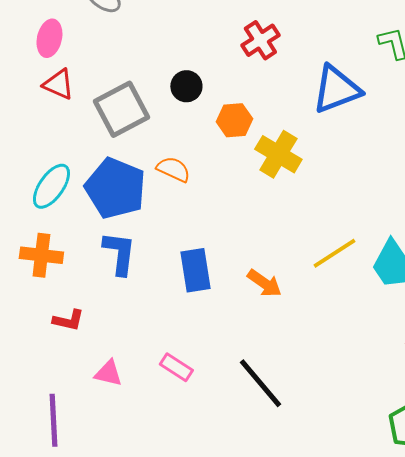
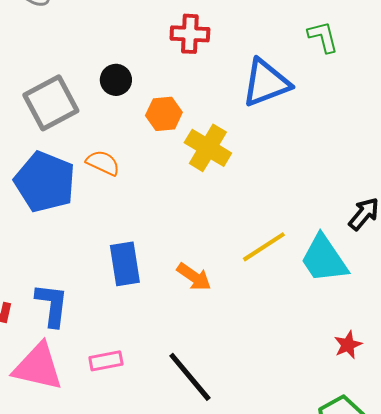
red cross: (260, 40) -> (190, 34), turned 36
blue L-shape: (119, 253) -> (52, 305), moved
pink rectangle: (176, 367) -> (106, 361), turned -44
pink triangle: (108, 373) -> (38, 367), size x1.8

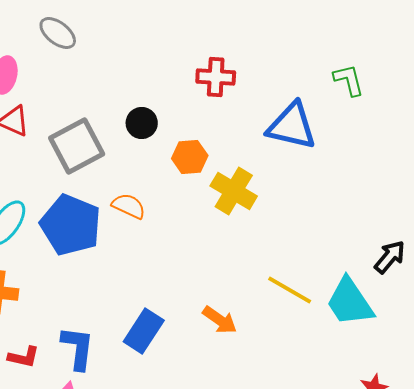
blue triangle: (266, 83) -> (292, 126), turned 34
yellow line: (264, 247) -> (290, 290), turned 63
blue rectangle: (125, 264) -> (144, 331), moved, turned 42

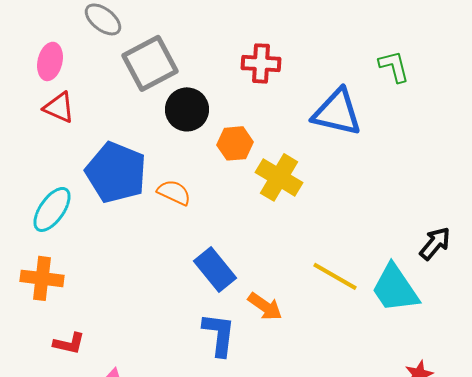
black circle: (142, 123) -> (187, 109), size x1.4
gray square: (77, 146) -> (150, 63), moved
blue pentagon: (71, 225) -> (116, 172), moved
blue rectangle: (144, 331) -> (215, 269), moved, turned -72
blue L-shape: (78, 348) -> (219, 334), moved

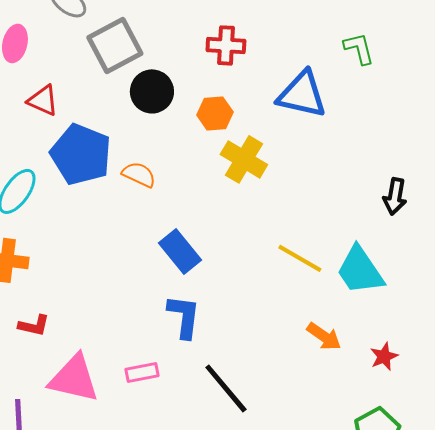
red triangle: (59, 107) -> (43, 100), moved
orange hexagon: (235, 143) -> (215, 113), moved
black arrow: (435, 243) -> (395, 196), moved, turned 150
orange arrow: (265, 306) -> (324, 336), moved

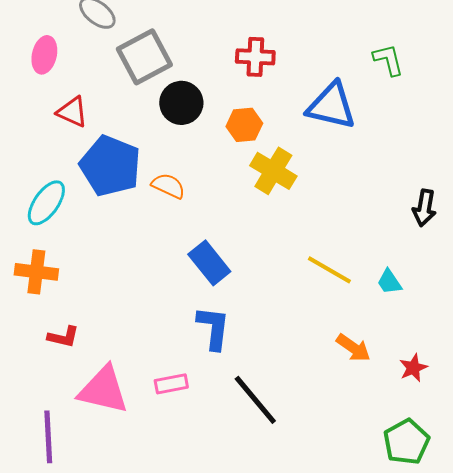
cyan trapezoid: (360, 270) -> (389, 282), size x0.5

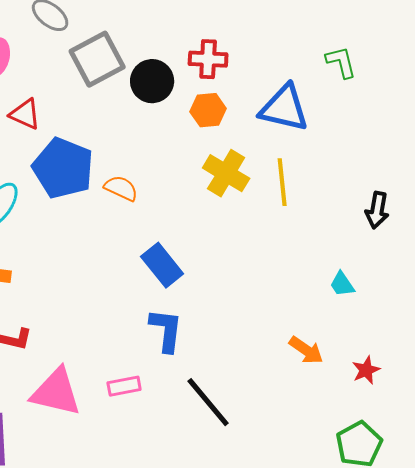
black circle: (181, 103) -> (152, 81), moved
orange hexagon: (244, 125) -> (208, 110), moved
yellow line: (329, 270) -> (282, 182), moved, turned 54

